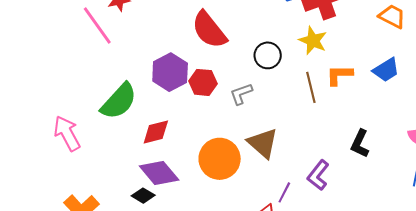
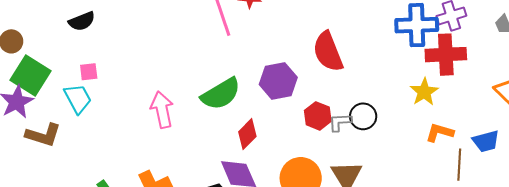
black circle: (268, 55) -> (363, 116), moved
red hexagon: (203, 82) -> (318, 116), moved
brown line: (311, 87) -> (459, 165), moved
red diamond: (156, 132) -> (247, 134), turned -48

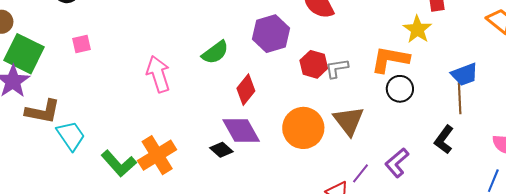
green semicircle: (221, 94) -> (215, 52), size x0.7
cyan trapezoid: (78, 99) -> (71, 136), moved
black circle: (363, 116) -> (400, 89), moved
orange L-shape: (440, 132) -> (390, 59), moved, size x1.4
blue trapezoid: (486, 141) -> (465, 74), moved

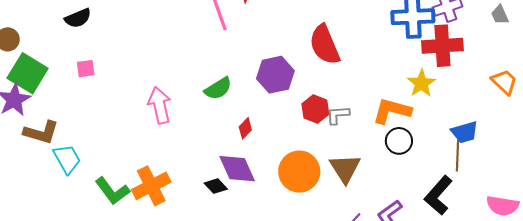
red diamond: (246, 90) -> (245, 128), size x0.7
black L-shape: (444, 140) -> (438, 195), size x1.4

